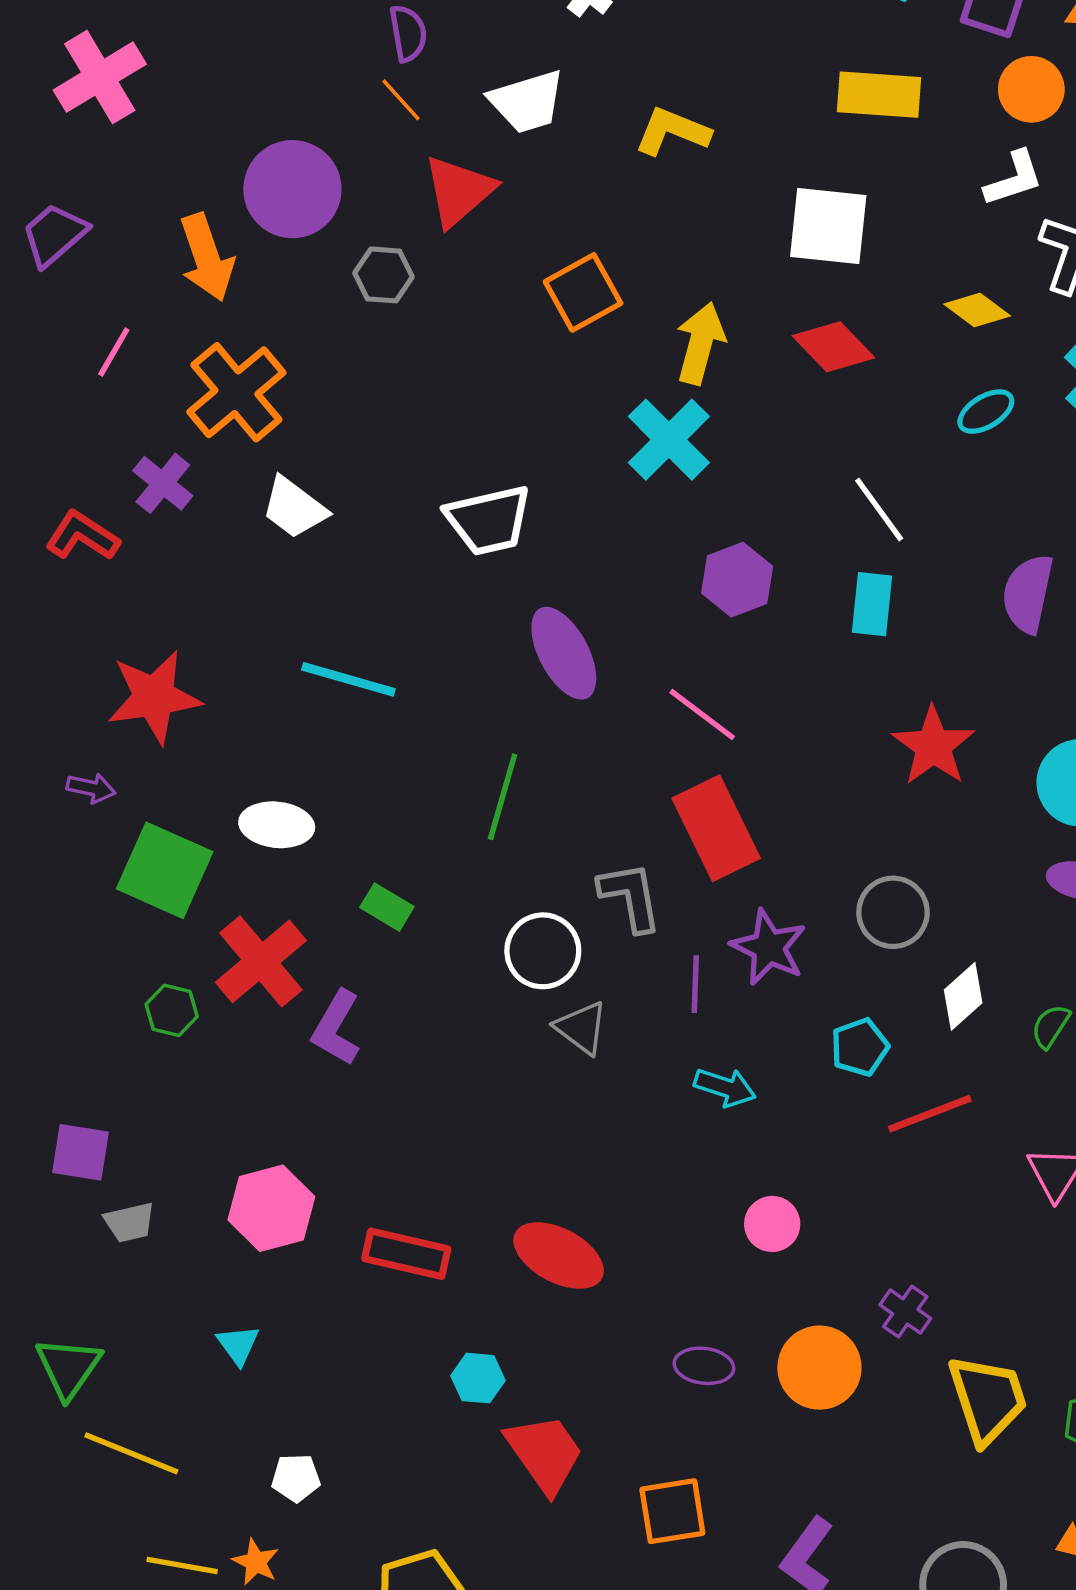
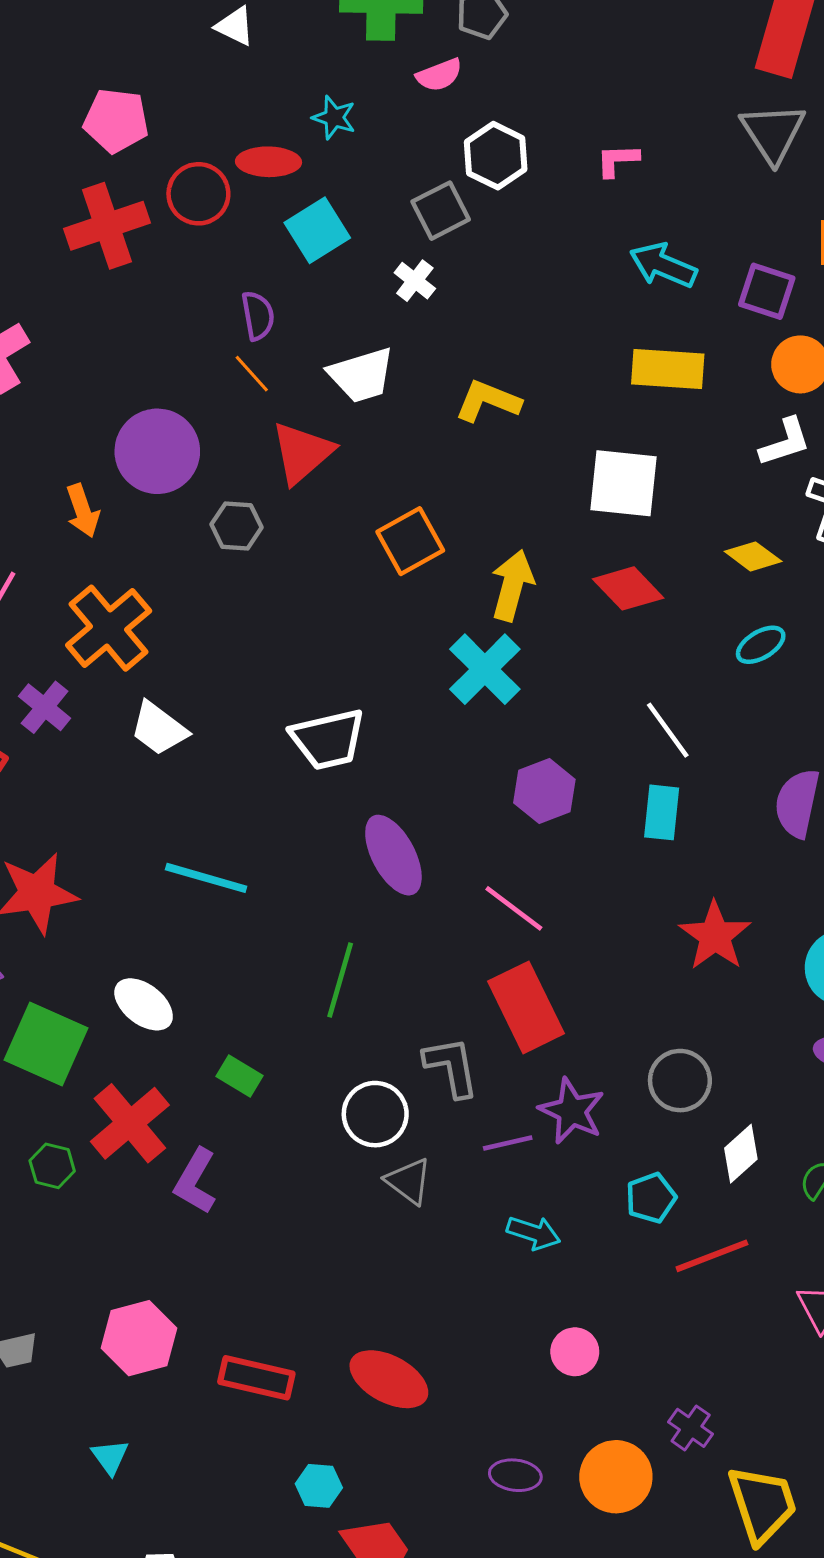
orange arrow: (207, 257) -> (83, 511), size x0.7
white ellipse: (277, 825) -> (144, 1004), turned 32
purple line: (695, 984) -> (508, 1143), turned 75

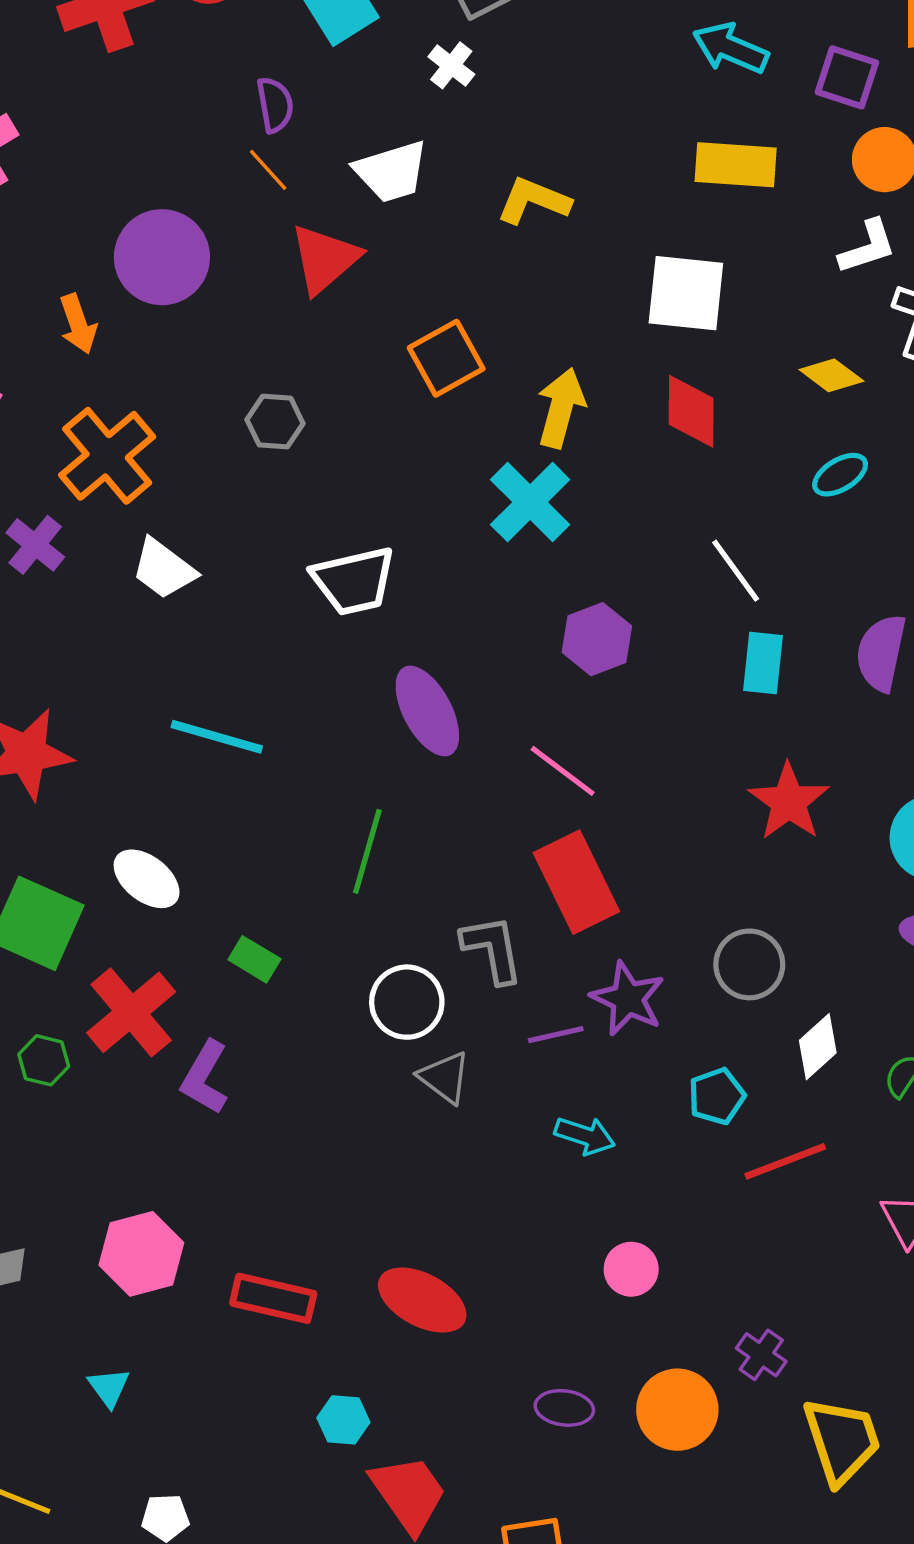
gray hexagon: (237, 526) -> (275, 422), moved
red diamond: (628, 588) -> (691, 411), turned 44
cyan rectangle: (662, 812) -> (763, 663), moved

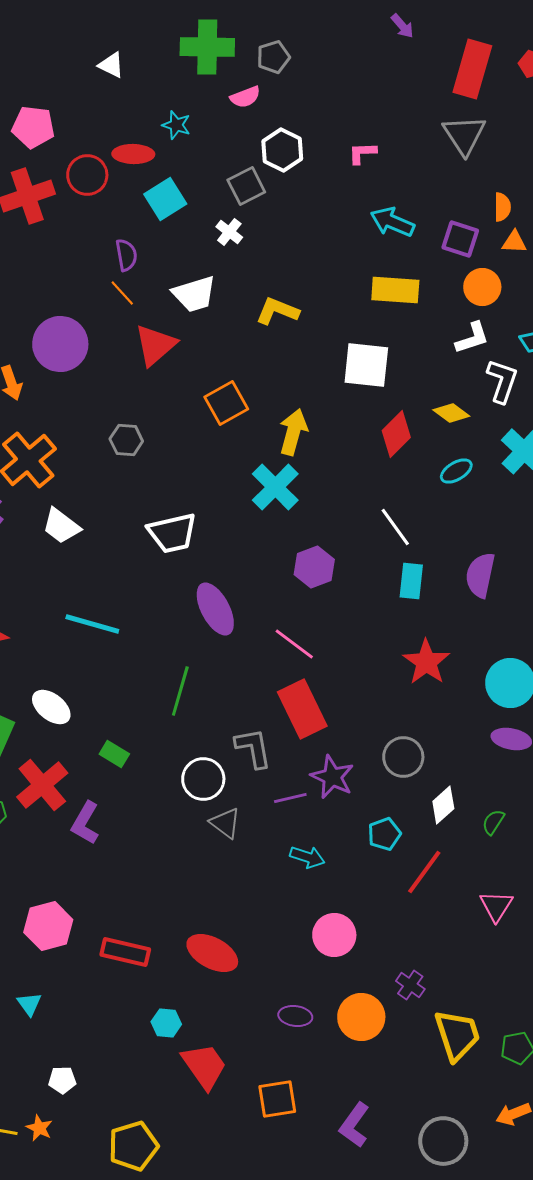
red diamond: (691, 411) -> (396, 434), moved, turned 45
red line: (785, 1161) -> (424, 872), turned -33
pink circle: (631, 1269) -> (334, 935), size x1.4

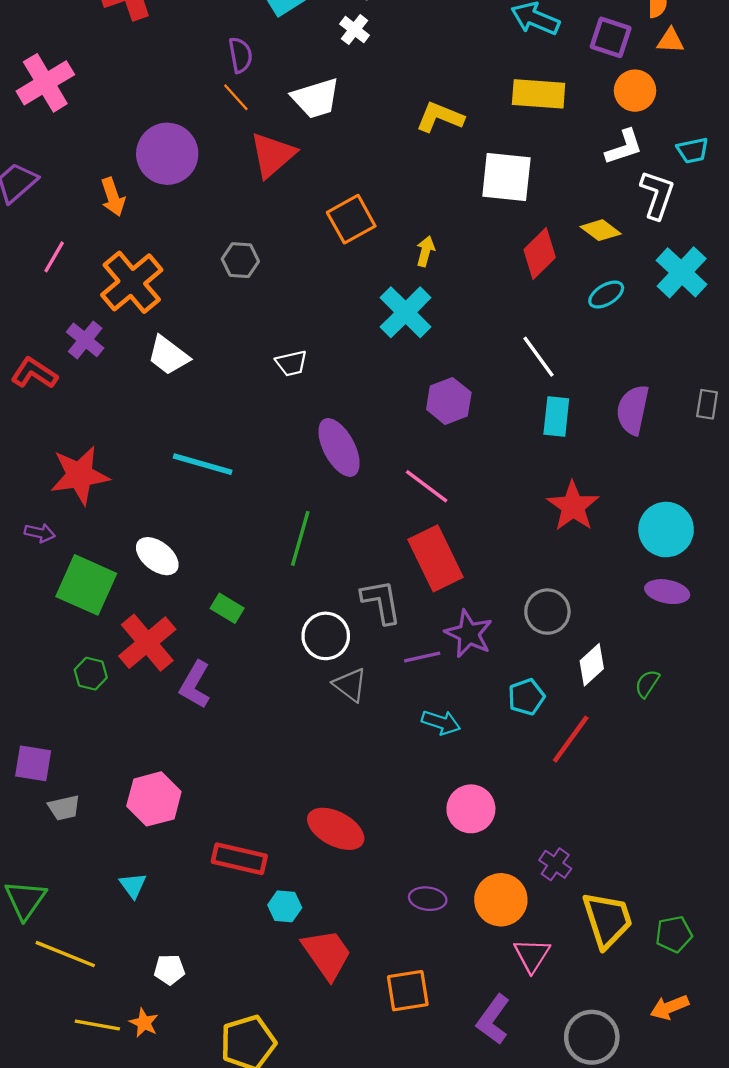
yellow L-shape: (277, 311) -> (440, 117), moved
yellow arrow: (293, 432) -> (425, 251), size x0.6
white trapezoid: (172, 533) -> (291, 363), size x0.6
pink triangle: (496, 906) -> (532, 955), moved
red rectangle: (125, 952) -> (239, 859), moved

